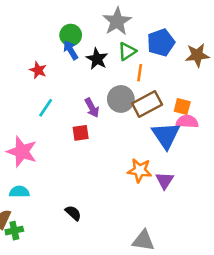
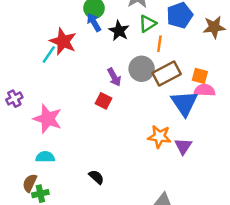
red star: (38, 70) -> (63, 41), size x1.6
cyan line: (46, 108) -> (49, 55), moved
red square: (81, 133) -> (104, 101), turned 35

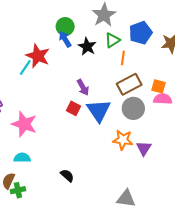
gray circle: (142, 69) -> (133, 108), moved
blue triangle: (184, 103) -> (99, 110), moved

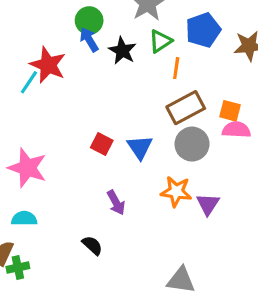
purple arrow: (83, 87) -> (116, 203), moved
blue triangle: (99, 110) -> (140, 147), size x0.7

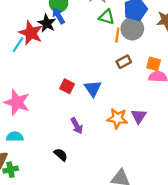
green triangle: (160, 41) -> (107, 17), turned 49
black star: (122, 51) -> (47, 23), moved
brown rectangle: (186, 108) -> (124, 62), size x0.6
gray circle: (192, 144) -> (132, 29), moved
purple triangle: (208, 204) -> (139, 116), moved

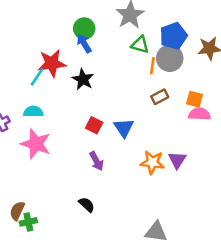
black star: (47, 23) -> (83, 79), moved
red star: (31, 33) -> (52, 63), turned -30
purple arrow: (77, 126) -> (97, 161), moved
cyan semicircle: (15, 137) -> (33, 112), moved

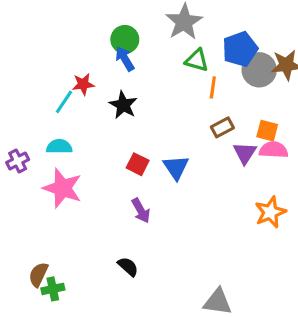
gray circle: (170, 58) -> (259, 70), moved
red star: (52, 63) -> (83, 84), size x0.6
purple triangle: (177, 160) -> (245, 153), moved
orange star: (152, 162) -> (270, 212), moved, turned -30

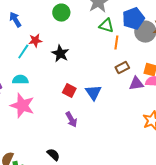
blue arrow: (125, 59) -> (15, 20), moved
purple triangle: (245, 153) -> (136, 84), turned 49
black semicircle: (128, 267) -> (53, 155), moved

